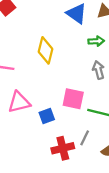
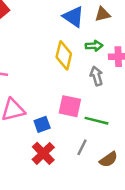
yellow diamond: (46, 50) -> (64, 55), moved
red cross: (63, 148) -> (43, 153), moved, turned -30

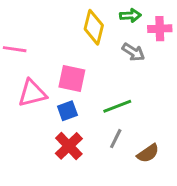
gray arrow: (96, 76) -> (133, 52), turned 138
pink square: (70, 106) -> (72, 78), moved
green line: (96, 121) -> (117, 106), moved, turned -35

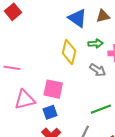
green line: (117, 106) -> (101, 109), moved

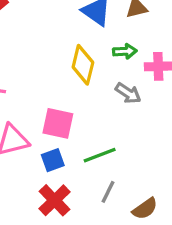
green line: (101, 109) -> (100, 155), moved

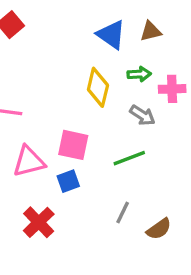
green line: (100, 155) -> (129, 158), moved
red cross: (55, 200) -> (39, 222), moved

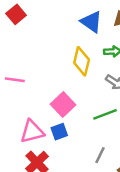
pink square: (73, 145) -> (63, 104), turned 35
pink triangle: (29, 161) -> (32, 132), moved

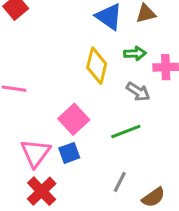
pink triangle: (32, 132) -> (35, 153), turned -40

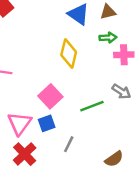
green arrow: (135, 53) -> (108, 38), moved
gray arrow: (138, 92) -> (121, 91), moved
gray line: (120, 182) -> (69, 144), moved

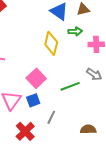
green arrow: (108, 38) -> (75, 31), moved
red cross: (25, 154) -> (25, 131), moved
brown semicircle: (114, 159) -> (88, 129), turned -147

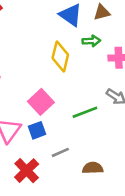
gray line: (51, 117) -> (60, 152), turned 40
brown semicircle: (88, 129) -> (93, 168), moved

